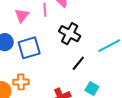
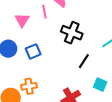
blue square: (29, 48) -> (33, 51), size x0.7

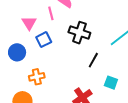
blue square: (33, 51) -> (44, 40), moved
orange cross: (29, 86) -> (37, 77), moved

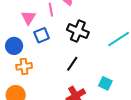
black line: (93, 60) -> (72, 64), moved
orange cross: (37, 77) -> (24, 66), moved

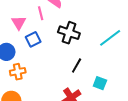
black line: (72, 64) -> (77, 66), moved

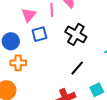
cyan square: (100, 83) -> (97, 90), turned 32

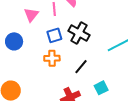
blue square: (39, 34) -> (54, 35), moved
orange cross: (18, 63) -> (52, 58), moved

